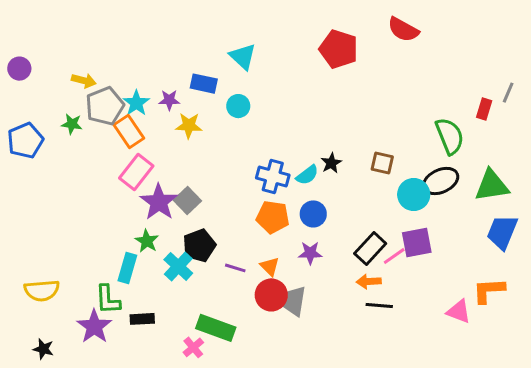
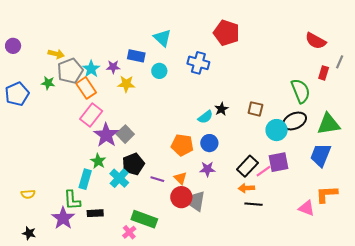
red semicircle: (403, 30) -> (316, 41), moved
blue cross: (273, 177) -> (198, 63), moved
blue trapezoid: (502, 232) -> (321, 155), moved
yellow semicircle: (42, 290) -> (28, 194), size x0.6

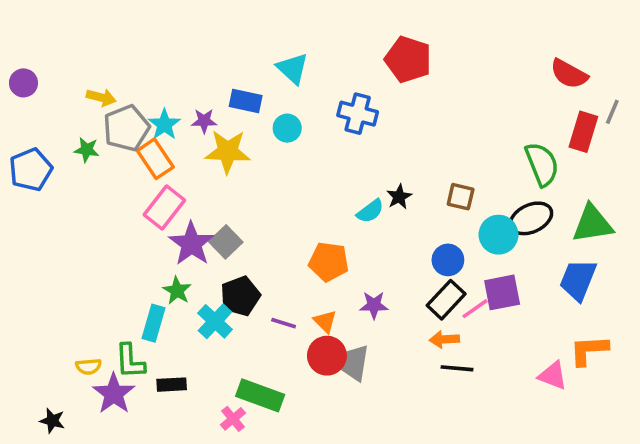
red rectangle: (324, 73) -> (583, 132), size x1.5
yellow star: (126, 84) -> (228, 152), size x1.4
blue circle: (209, 143) -> (448, 260), moved
yellow semicircle: (28, 194) -> (88, 366), moved

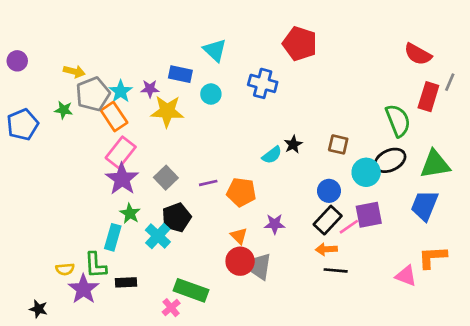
purple star: (191, 244) -> (122, 179), moved
purple line: (284, 323) -> (208, 183), moved, turned -30

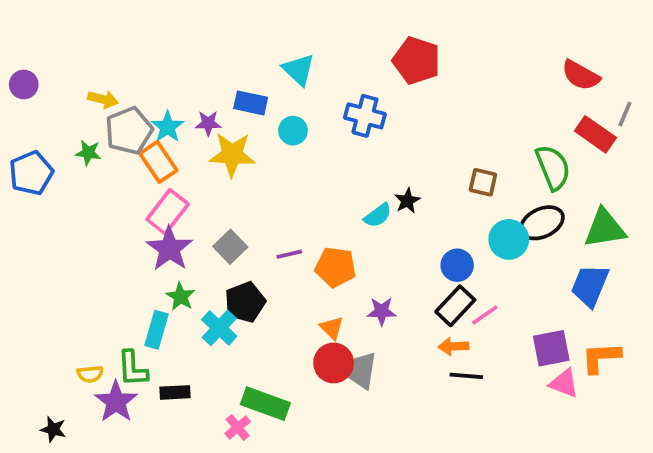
red rectangle: (428, 97) -> (595, 134), turned -72
brown square: (338, 144) -> (483, 182), moved
purple square: (369, 215) -> (551, 348), moved

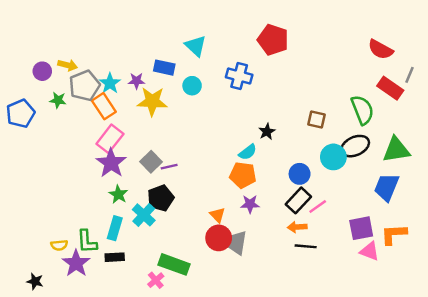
purple circle: (24, 84) -> (42, 71), moved
cyan semicircle: (378, 215) -> (248, 152), moved
purple line: (289, 254) -> (169, 167), moved
orange pentagon: (335, 267) -> (243, 175), moved
cyan rectangle: (157, 330) -> (115, 228), moved

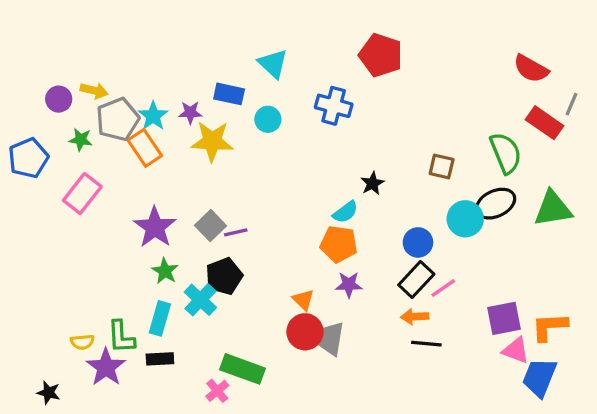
pink rectangle: (110, 139) -> (82, 194), moved
blue trapezoid: (387, 187) -> (539, 377), moved

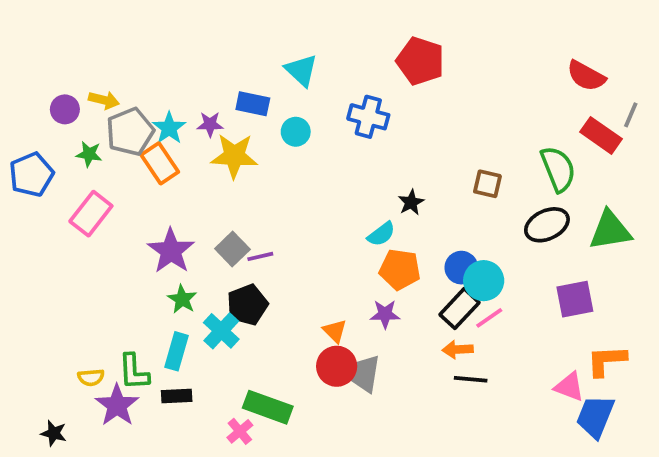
cyan circle: (465, 219) -> (484, 281), moved
orange pentagon: (339, 244) -> (400, 269), moved
purple square: (504, 318) -> (575, 299), moved

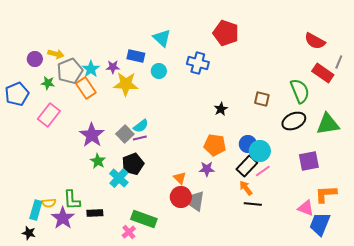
cyan semicircle: (381, 234) -> (141, 126), moved
orange arrow: (458, 349) -> (246, 188), turned 56
cyan rectangle: (177, 351) -> (36, 210), moved

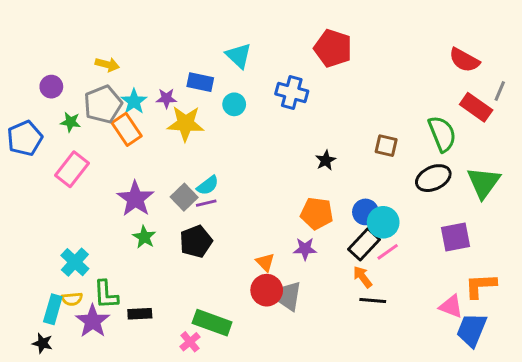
yellow arrow: (56, 54) -> (107, 64), moved
green triangle: (328, 124) -> (483, 182), turned -45
cyan cross: (119, 178) -> (75, 262), moved

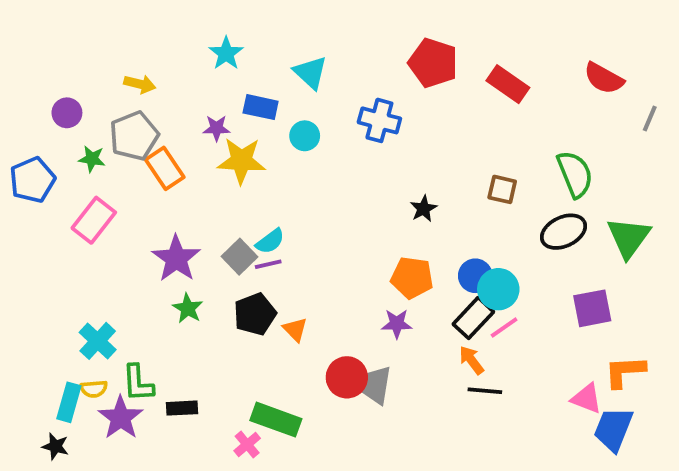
cyan star: (134, 101) -> (226, 53), moved
red rectangle: (476, 107) -> (508, 84), moved
orange triangle: (265, 262) -> (295, 329), moved

